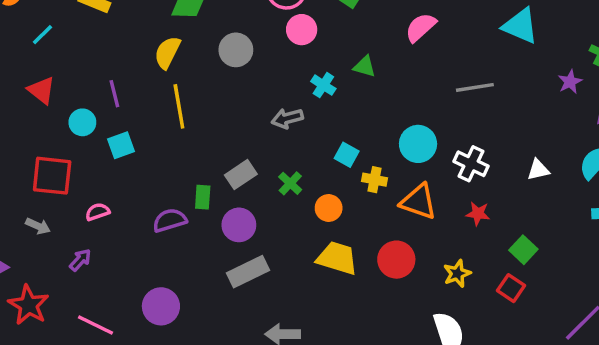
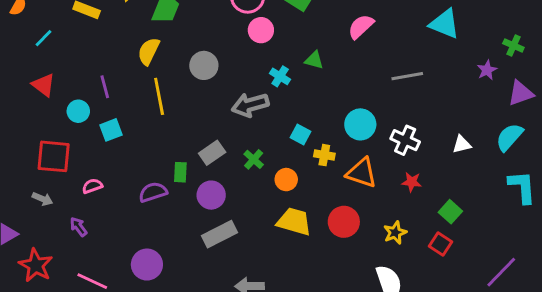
gray circle: (236, 50) -> (204, 65), moved
gray arrow: (287, 118) -> (250, 105), size x1.4
purple arrow: (80, 260) -> (79, 227), turned -78

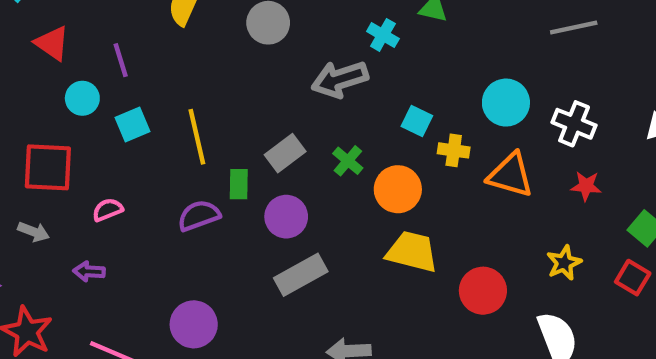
red triangle: (44, 85) -> (52, 43), moved
yellow line: (159, 96) -> (197, 137), moved
orange circle: (286, 180) -> (398, 189), size x1.4
red circle: (344, 222) -> (483, 291), moved
purple arrow: (79, 227) -> (89, 271), turned -48

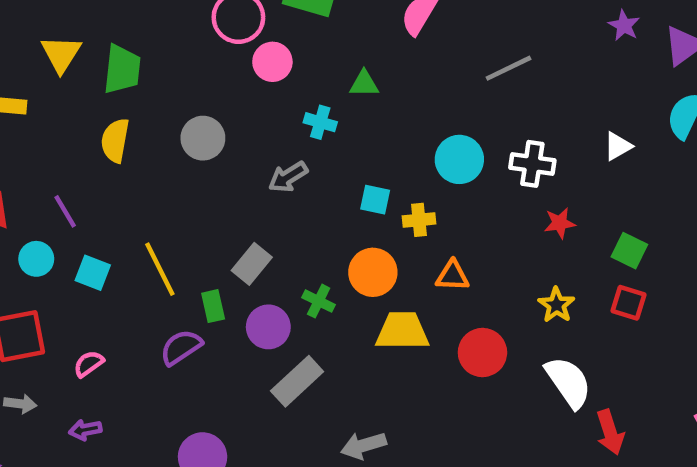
gray arrow: (340, 79) -> (288, 177), size x0.7
cyan square: (132, 124) -> (93, 273), turned -32
green cross: (348, 161) -> (319, 301), moved
orange triangle: (511, 175) -> (453, 276), moved, size x0.7

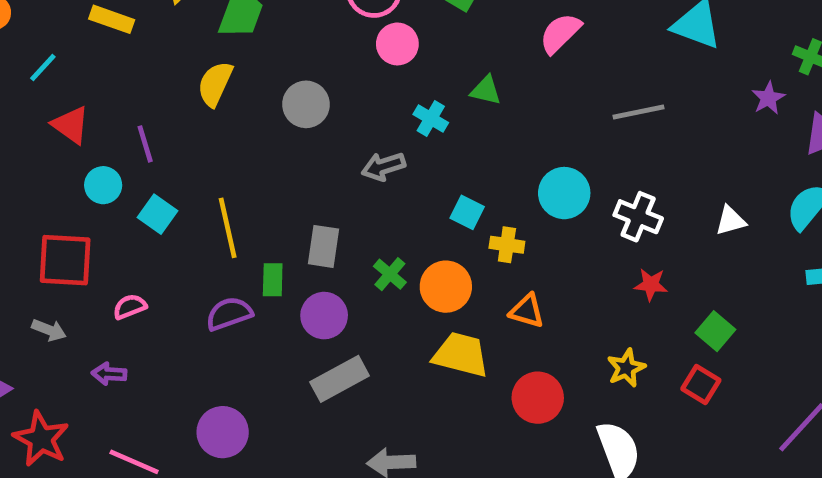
gray rectangle: (252, 264) -> (323, 246), turned -45
green cross: (319, 301) -> (390, 274), moved

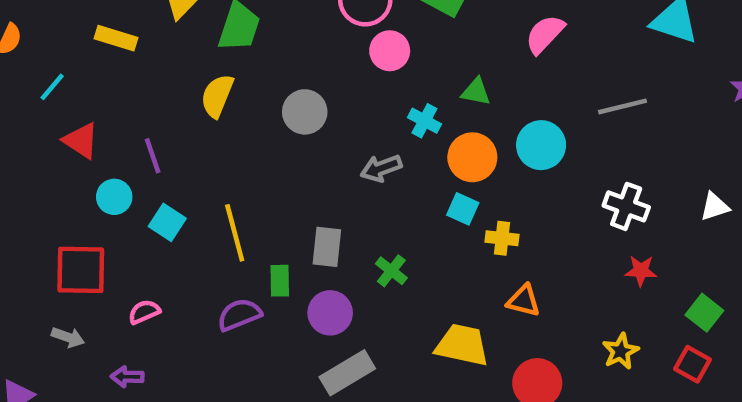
cyan circle: (564, 193) -> (541, 145), moved
orange circle: (446, 287) -> (472, 157), moved

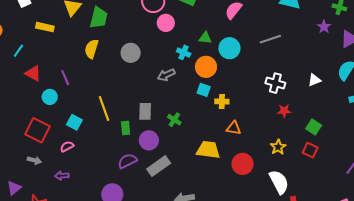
cyan circle: (541, 145) -> (229, 48), moved
cyan square: (167, 222) -> (74, 122), moved
red square: (81, 270) -> (38, 130), turned 30
purple semicircle: (239, 315) -> (127, 161), moved

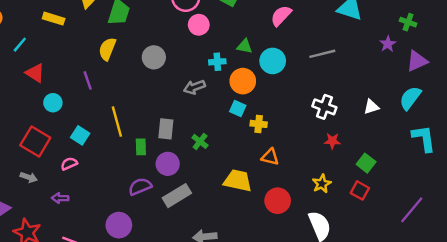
cyan cross: (184, 52) -> (217, 62), turned -32
purple line: (65, 78) -> (88, 80), moved

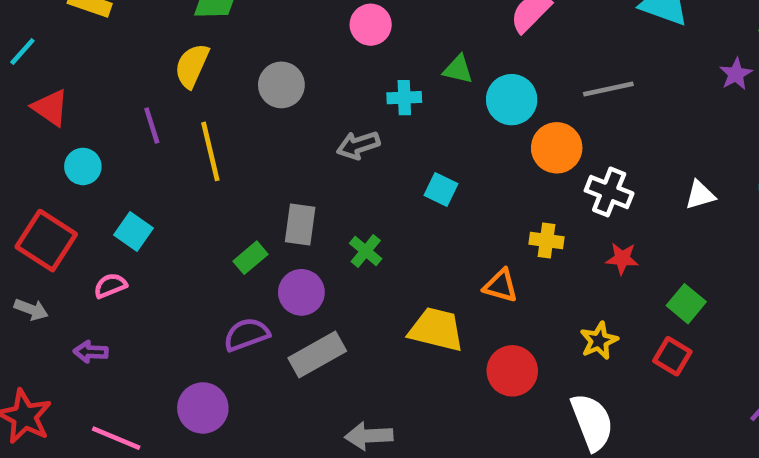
orange circle: (243, 81) -> (557, 148), moved
yellow line: (117, 122) -> (210, 151), moved
yellow cross: (259, 124) -> (547, 240), moved
green rectangle: (141, 147) -> (251, 258), turned 49

